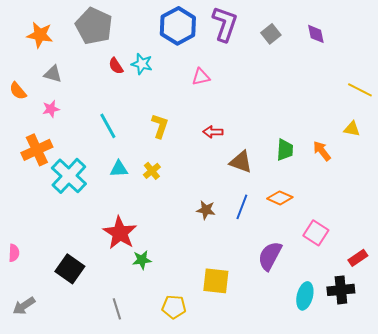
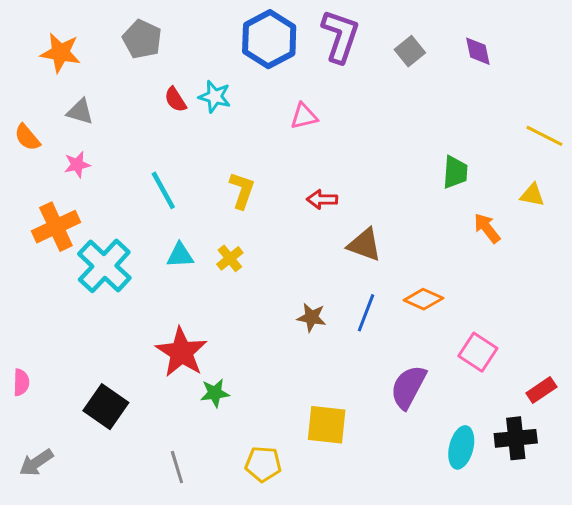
gray pentagon: (94, 26) -> (142, 39), size x0.7
green trapezoid: (285, 150) -> (455, 172), moved

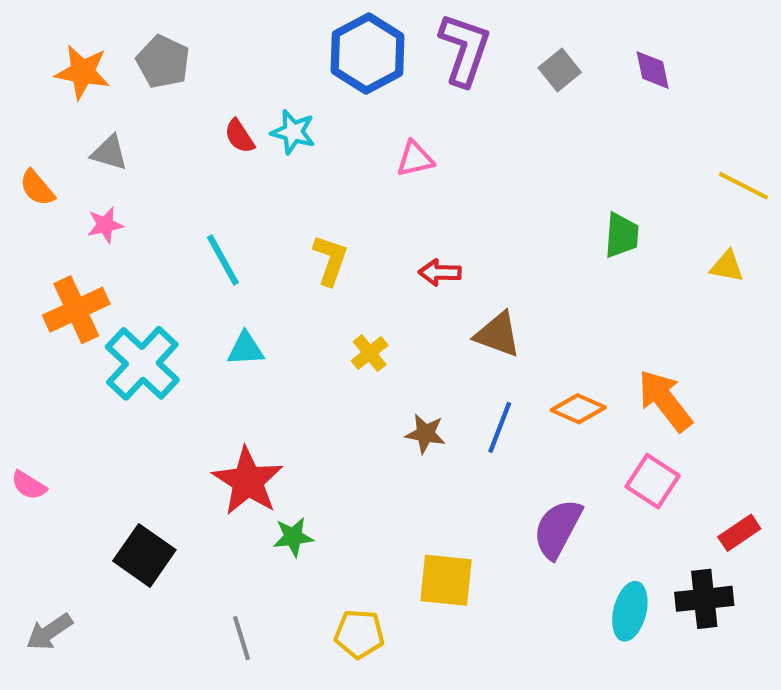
gray pentagon: (142, 39) -> (163, 62), moved
orange arrow: (487, 228) -> (665, 401), moved, size x1.5
yellow cross: (230, 258) -> (370, 353), moved
pink semicircle: (21, 382) -> (29, 485), moved, turned 120

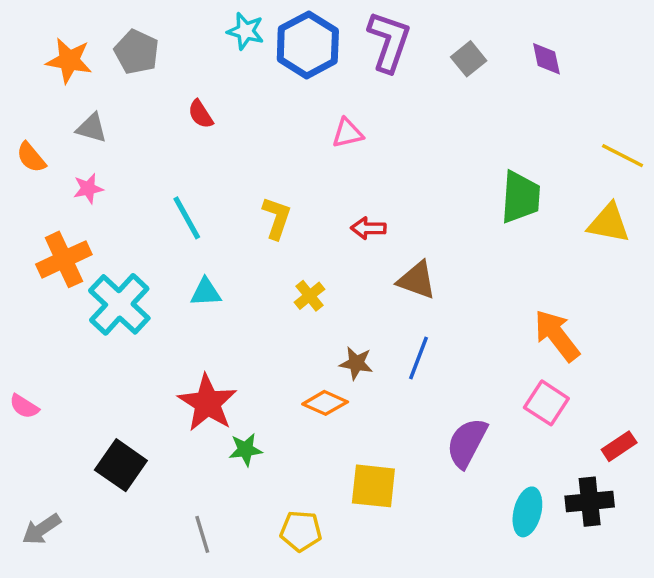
cyan star: (293, 132) -> (246, 31), moved
green trapezoid: (622, 235) -> (520, 197), size x1.4
yellow triangle: (727, 266) -> (609, 223), size x1.5
orange diamond: (578, 409) -> (325, 403), moved

